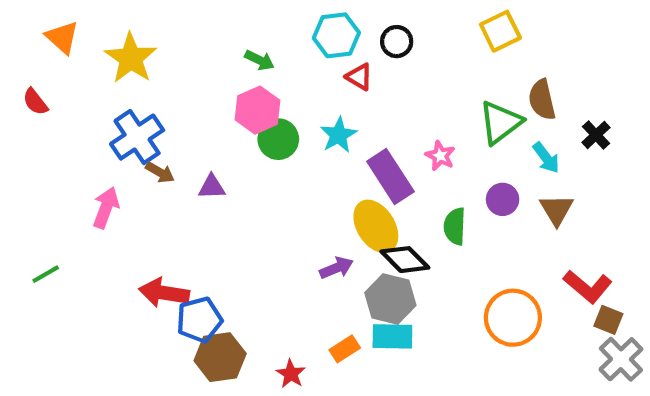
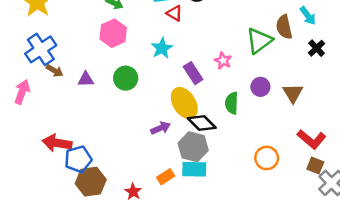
green circle: (278, 139) -> (126, 78), moved
cyan arrow: (546, 158) -> (308, 16), moved
purple rectangle: (390, 177) -> (193, 73), size x0.7
orange circle: (513, 318) -> (267, 158), size x0.7
brown square: (608, 320) -> (315, 165), moved

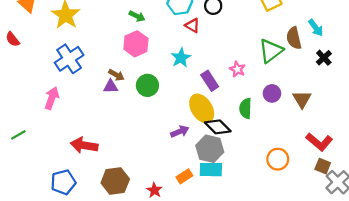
brown arrow: (55, 71) -> (116, 75), moved
blue pentagon: (78, 159) -> (63, 182), moved

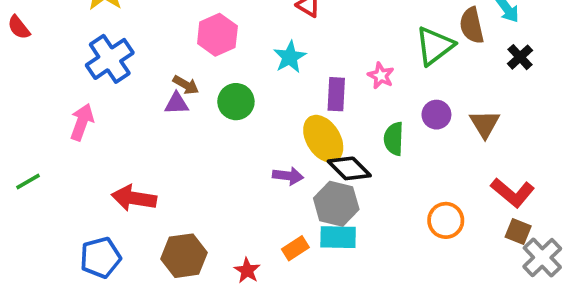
purple rectangle: (210, 81) -> (336, 94), turned 36
purple arrow: (180, 131) -> (288, 176), turned 30

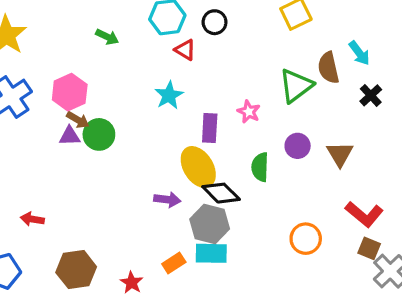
pink hexagon: (217, 35) -> (70, 92), moved
green circle: (236, 102) -> (99, 134), moved
red arrow: (134, 198) -> (32, 219), size x0.6

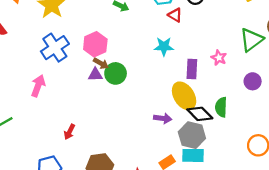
cyan star: (169, 95) -> (164, 46), turned 30
green semicircle: (260, 167) -> (221, 107), moved
red arrow: (32, 219) -> (69, 132), turned -72

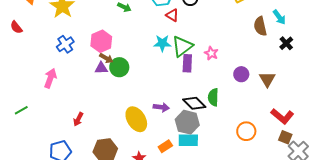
green triangle: (251, 40) -> (182, 46), moved
blue cross: (55, 48) -> (65, 44), size x0.7
yellow ellipse: (184, 96) -> (136, 119), moved

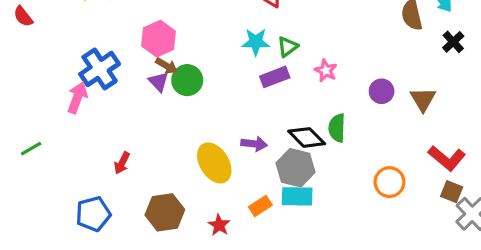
blue cross: (65, 44) -> (100, 69), moved, size x1.4
green triangle: (182, 46) -> (288, 47), size x0.6
pink star: (211, 53) -> (326, 71), moved
purple rectangle: (187, 63) -> (275, 77), moved, turned 66
purple triangle: (101, 68) -> (159, 82), turned 48

